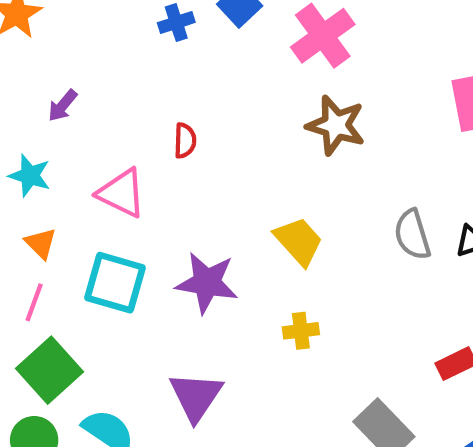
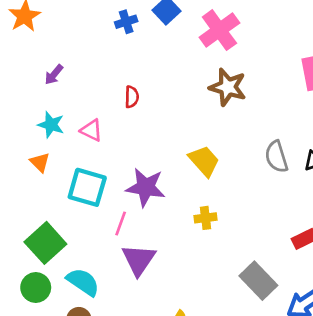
cyan star: (30, 176) -> (51, 125), moved
pink triangle: (122, 193) -> (91, 130), size x0.7
pink line: (34, 302) -> (121, 223), moved

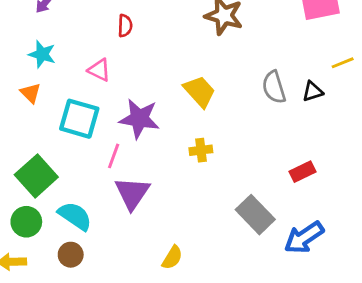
pink triangle: (91, 130) -> (99, 70), moved

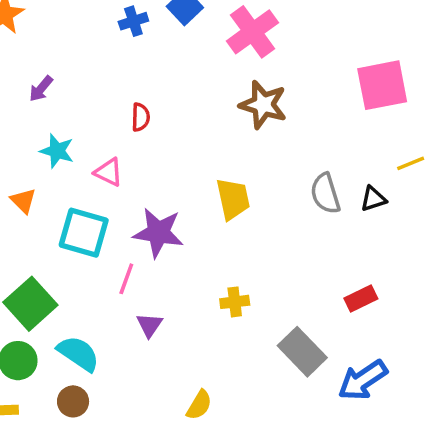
cyan star: (42, 54) -> (57, 151), moved
yellow trapezoid: (199, 91) -> (233, 199), turned 30
yellow cross: (201, 150) -> (235, 302), moved
purple triangle: (132, 193) -> (149, 325), size x0.6

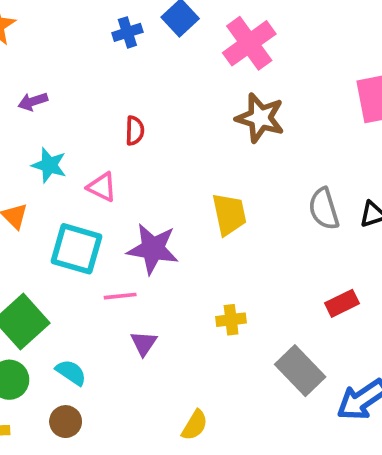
purple arrow: (41, 89) -> (33, 102), turned 32
pink line: (126, 279) -> (120, 296), turned 64
red rectangle: (361, 298) -> (342, 303), moved
cyan semicircle: (78, 353) -> (71, 372), size x0.7

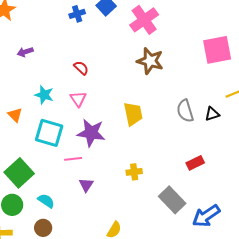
red semicircle: (135, 131) -> (81, 68), turned -49
cyan star: (49, 165) -> (44, 95), moved
pink triangle: (102, 187) -> (78, 99), moved, turned 30

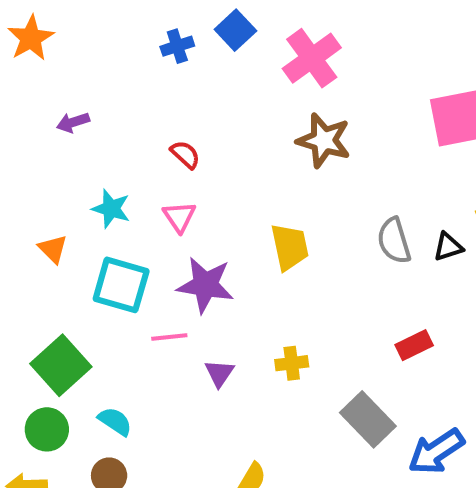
purple triangle: (86, 185) -> (219, 373), moved

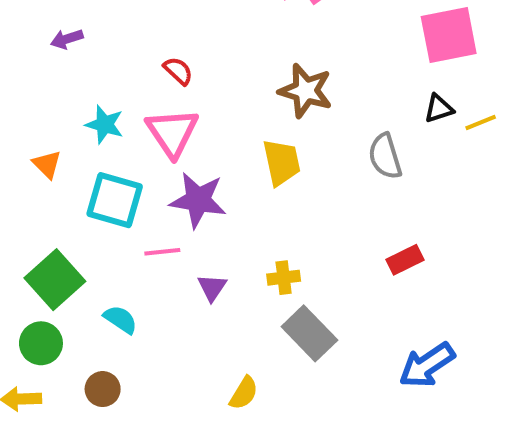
brown star: (324, 140) -> (305, 91), moved
pink triangle: (179, 217) -> (172, 132), size x1.6
black triangle: (448, 247) -> (439, 109), moved
gray rectangle: (368, 419) -> (309, 333), moved
cyan semicircle: (115, 421) -> (121, 319), moved

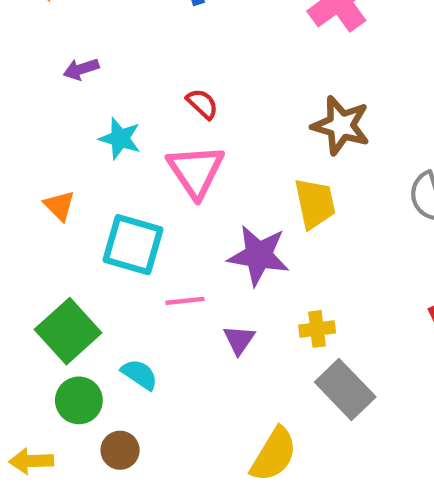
cyan star: (105, 124) -> (120, 138), moved
purple star: (198, 200) -> (259, 255), moved
green circle: (41, 343) -> (79, 400), moved
yellow semicircle: (244, 393) -> (274, 455), size x1.5

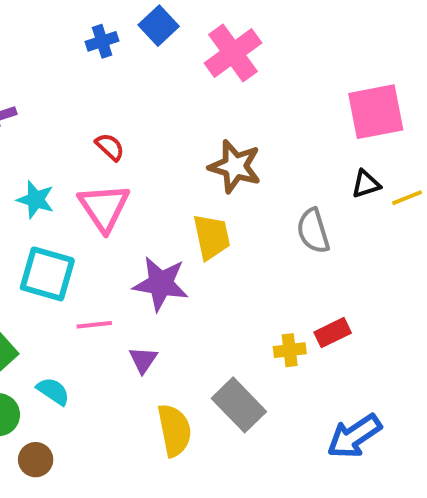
cyan star: (120, 138) -> (36, 200), moved
yellow cross: (317, 329) -> (290, 350), moved
yellow semicircle: (274, 455) -> (174, 430), moved, turned -42

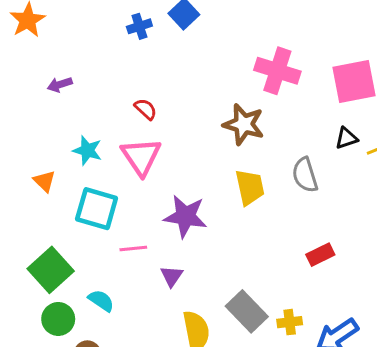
pink cross: (233, 53) -> (277, 71), moved, turned -36
yellow trapezoid: (212, 237) -> (250, 187), moved
yellow cross: (290, 350) -> (290, 322), moved

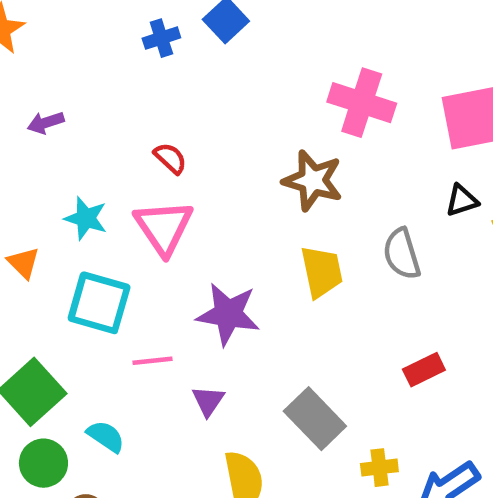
gray rectangle: (247, 311) -> (315, 419), moved

